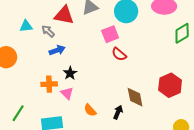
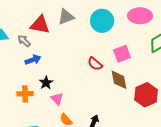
pink square: (110, 34) -> (122, 54), moved
pink triangle: (67, 93) -> (57, 99), moved
brown diamond: (135, 97) -> (119, 80), moved

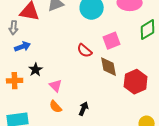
gray arrow: (24, 41) -> (14, 28), turned -128
pink triangle: (57, 99) -> (56, 86), moved

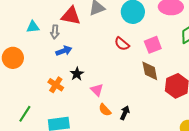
red semicircle: (85, 51) -> (122, 44), moved
orange cross: (15, 81) -> (56, 85), turned 35
orange semicircle: (56, 107) -> (105, 110), moved

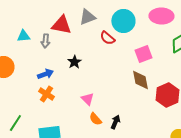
red semicircle: (122, 44) -> (107, 38), moved
blue arrow: (64, 51) -> (45, 74), moved
black star: (77, 74) -> (74, 62), moved

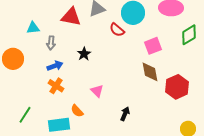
gray arrow: (45, 41) -> (51, 43), moved
orange semicircle: (95, 119) -> (77, 111), moved

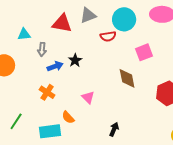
red semicircle: (117, 30) -> (108, 36), turned -49
blue arrow: (55, 66) -> (55, 66), moved
brown diamond: (150, 72) -> (127, 78), moved
black arrow: (125, 114) -> (114, 129), moved

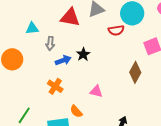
brown diamond: (127, 78) -> (135, 72), turned 40
pink triangle: (88, 97) -> (96, 91), turned -32

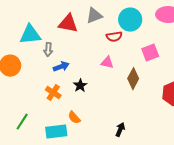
cyan triangle: (32, 28) -> (30, 35), size x1.6
black star: (83, 54) -> (80, 86), moved
pink triangle: (96, 91) -> (107, 63), moved

